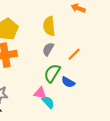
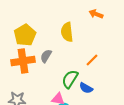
gray semicircle: (48, 49) -> (46, 56), moved

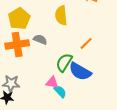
gray semicircle: (46, 56) -> (40, 39), turned 80
blue semicircle: (86, 88) -> (80, 71), size x1.6

